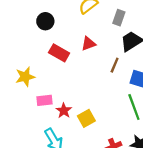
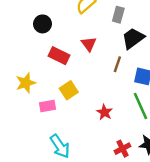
red triangle: (88, 44) -> (89, 44), turned -42
red star: (64, 111) -> (104, 112), moved
yellow square: (86, 118) -> (69, 90), moved

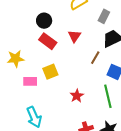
black circle: (42, 24) -> (44, 21), moved

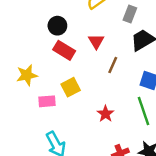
brown line: (95, 58) -> (113, 65), moved

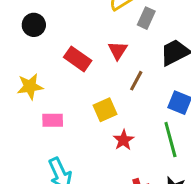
gray rectangle: (130, 14) -> (146, 18), moved
black circle: (57, 26) -> (34, 25), moved
yellow square: (71, 87) -> (105, 110), moved

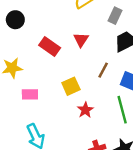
gray rectangle: (146, 18) -> (115, 16), moved
brown line: (136, 81) -> (103, 70), moved

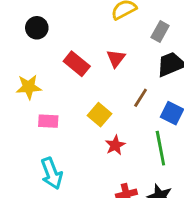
yellow square: (71, 86) -> (99, 115), turned -30

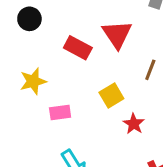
red triangle: (116, 58) -> (117, 34), size x1.5
yellow square: (99, 115) -> (111, 96), turned 30

